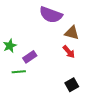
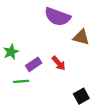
red arrow: (69, 52) -> (59, 63), moved

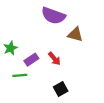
black square: (81, 96) -> (61, 89), moved

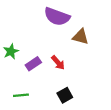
green line: (20, 75) -> (21, 95), moved

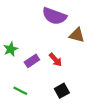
green line: (21, 95) -> (20, 91), turned 32

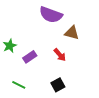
red arrow: (55, 60) -> (60, 55), moved

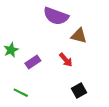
black square: (58, 85) -> (79, 91), moved

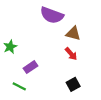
red arrow: (66, 60) -> (71, 54), moved
purple rectangle: (33, 62) -> (30, 67), moved

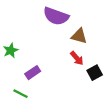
black square: (73, 84) -> (95, 73), moved

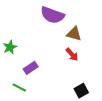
black square: (95, 73) -> (81, 91), moved

